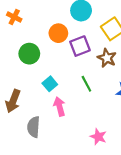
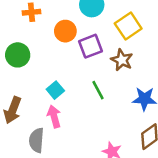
orange cross: (14, 17) -> (31, 12), moved, turned -32
green circle: (29, 54) -> (18, 55), moved
pink arrow: (59, 106) -> (54, 116), moved

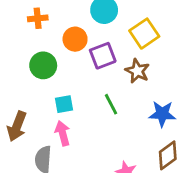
green circle: (18, 55) -> (43, 65), moved
cyan square: (55, 90) -> (64, 104), turned 30

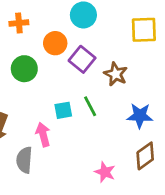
yellow square: (144, 34) -> (144, 30), moved, turned 32
purple square: (103, 56) -> (82, 59), turned -30
cyan square: (64, 104) -> (63, 110), moved

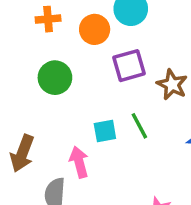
orange circle: (55, 43) -> (95, 29), moved
purple square: (82, 59) -> (129, 66), turned 35

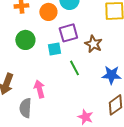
cyan square: (105, 131) -> (54, 49), moved

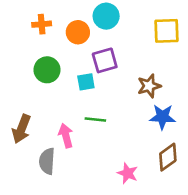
brown star: (93, 44) -> (149, 86), moved, turned 30
green line: (74, 68) -> (95, 120), moved, turned -56

